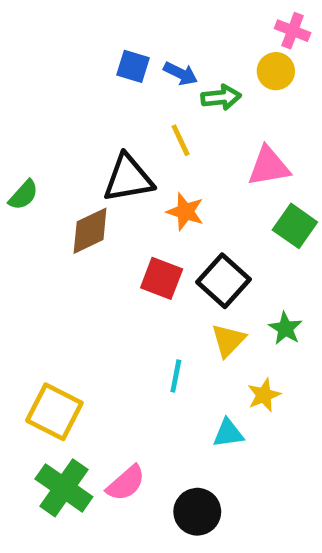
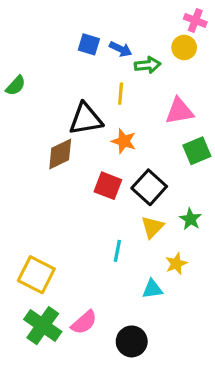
yellow line: (181, 140) -> (121, 94), turned 30
green semicircle: (23, 195) -> (16, 86), moved
green square: (295, 226) -> (197, 151), turned 32

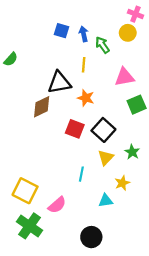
blue arrow: (121, 49) -> (84, 34), turned -128
green arrow: (148, 65) -> (102, 45), turned -119
pink semicircle: (84, 322) -> (57, 205), moved

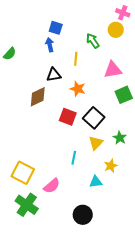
blue arrow: (84, 34) -> (50, 45), moved
black triangle: (59, 82) -> (54, 75), size x0.7

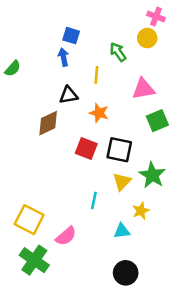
black square: (94, 118) -> (119, 150), turned -30
green star: (120, 138) -> (152, 175), size x1.5
black circle: (83, 215) -> (126, 273), moved

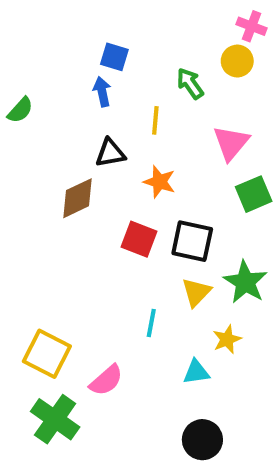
pink triangle: (143, 89) -> (231, 143), turned -40

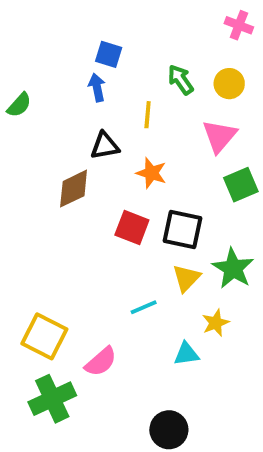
yellow circle: (237, 61) -> (229, 84), moved
cyan line: (151, 323) -> (144, 307), turned 56
green cross: (55, 419) -> (52, 399), turned 30
black circle: (202, 440) -> (169, 430), moved

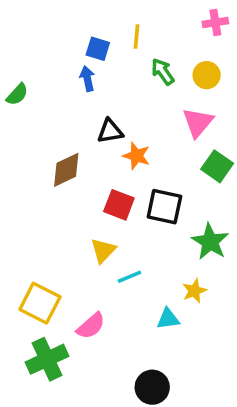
pink cross: (239, 25) -> (215, 22), turned -30
yellow line: (148, 115) -> (136, 37), moved
black triangle: (105, 146) -> (110, 131), moved
green square: (241, 185) -> (217, 166), turned -32
yellow triangle: (186, 278) -> (103, 250), moved

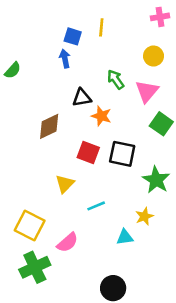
green arrow: (163, 72) -> (116, 79), moved
yellow triangle: (103, 250) -> (65, 184), moved

